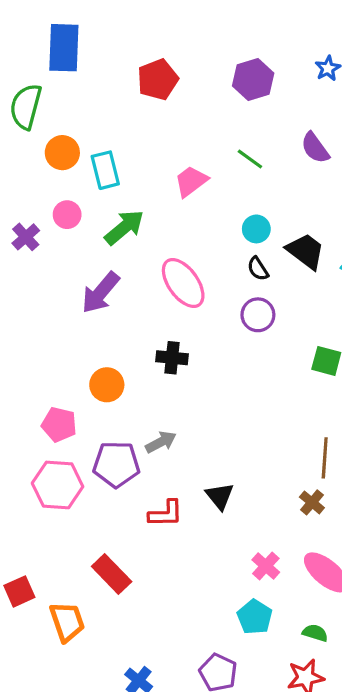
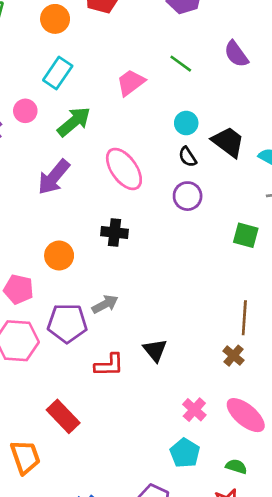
orange circle: (62, 153) -> (55, 19), moved
cyan rectangle: (105, 170) -> (58, 73), turned 48

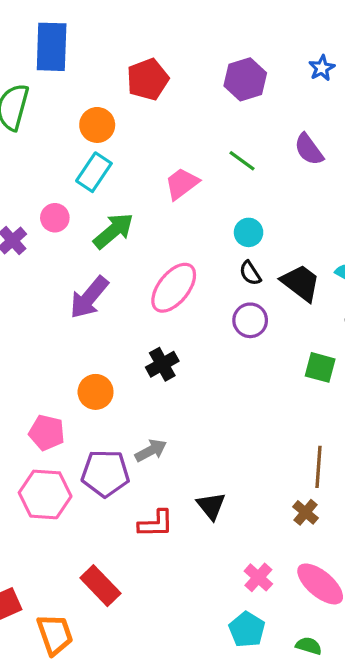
orange circle: (55, 19) -> (97, 125), moved
black trapezoid: (228, 142) -> (301, 283), moved
pink ellipse: (124, 169) -> (174, 288), turned 75
black cross: (115, 233) -> (162, 364), turned -35

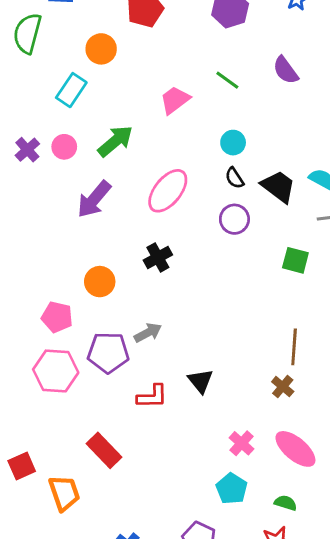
cyan rectangle: (94, 172) -> (71, 90), moved
pink circle: (55, 218) -> (64, 147), moved

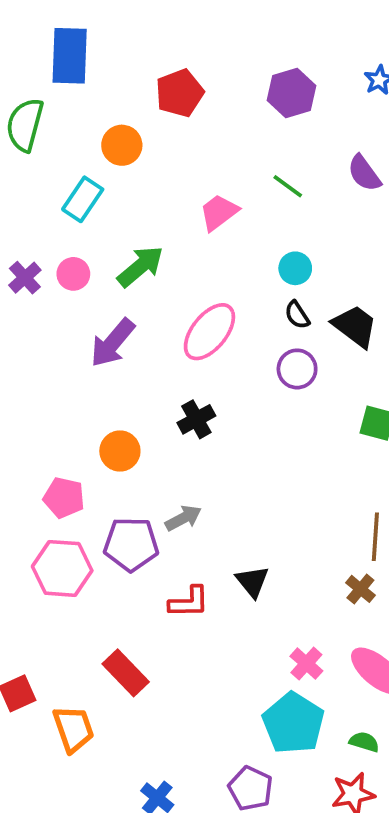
cyan pentagon: (232, 489) -> (293, 723), size x1.5

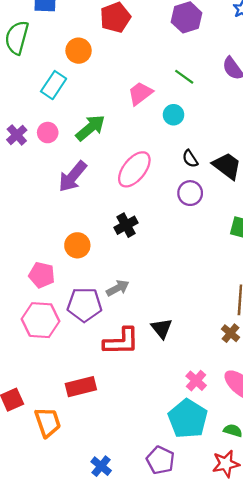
cyan circle: (295, 268) -> (174, 115), moved
red L-shape: (189, 602) -> (121, 341), size x1.4
red rectangle: (126, 673) -> (81, 387), turned -60

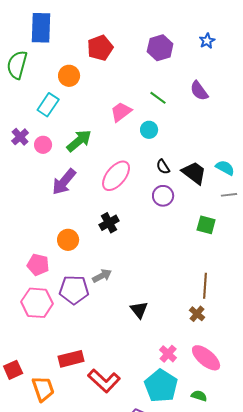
purple cross: (17, 135) -> (20, 137), moved
red L-shape: (121, 341) -> (104, 381), moved, turned 44

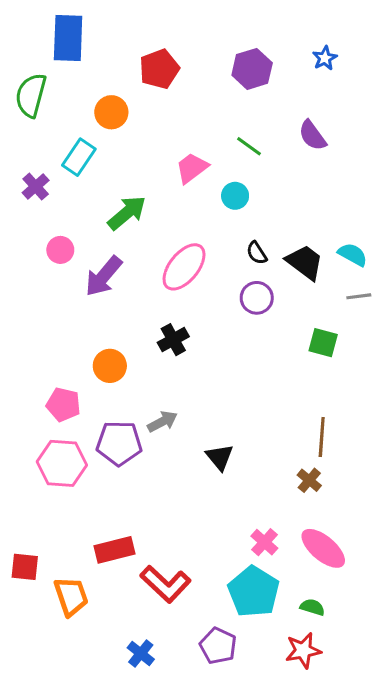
purple cross: (20, 137) -> (36, 186), moved
pink circle: (43, 145) -> (60, 250), moved
black triangle: (139, 310) -> (220, 457), moved
red square: (13, 370) -> (25, 567), turned 30

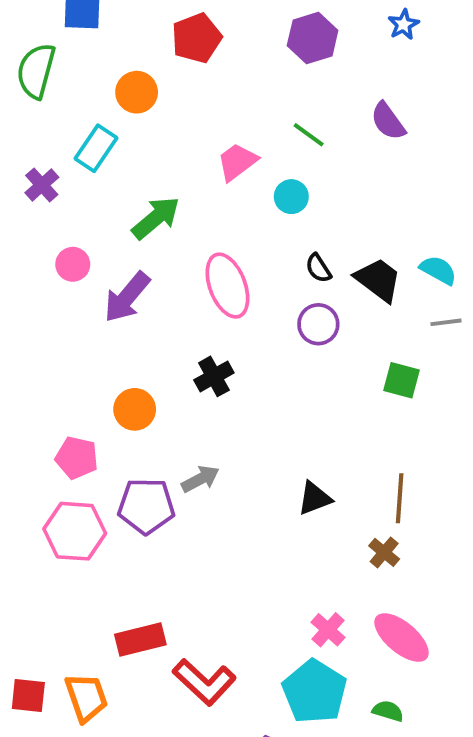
pink ellipse: (184, 267) -> (227, 286), turned -60
black triangle: (220, 457) -> (314, 498), moved, turned 48
red square: (25, 567) -> (28, 696), moved

